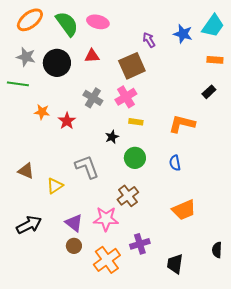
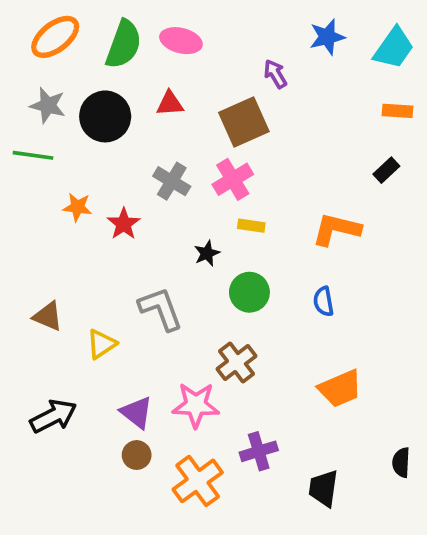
green semicircle: (67, 24) -> (124, 44), turned 56
blue star: (183, 34) -> (327, 37), moved, turned -30

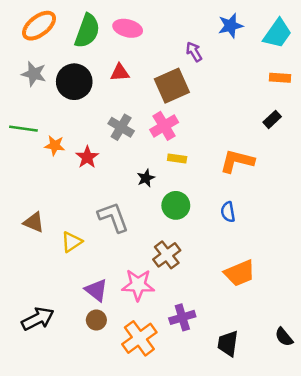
green line: (33, 155) -> (23, 129), moved
black arrow: (53, 416) -> (38, 319), moved
black semicircle: (401, 462) -> (284, 337), moved, turned -42

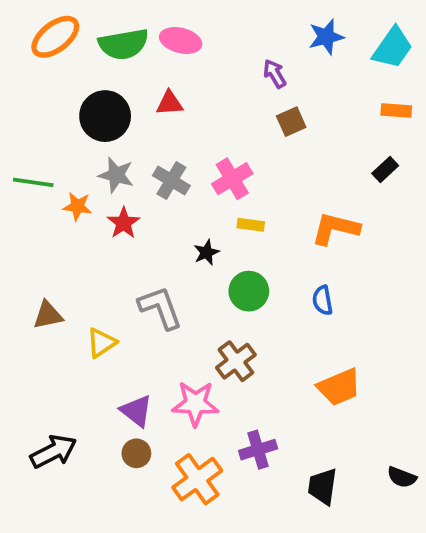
green semicircle: (87, 31) -> (123, 44), turned 60
gray star: (34, 74) -> (116, 175), moved
brown square: (172, 86) -> (291, 122), moved, size x0.6
brown triangle: (34, 222) -> (48, 315), turned -35
black semicircle: (284, 337) -> (402, 477), turned -30

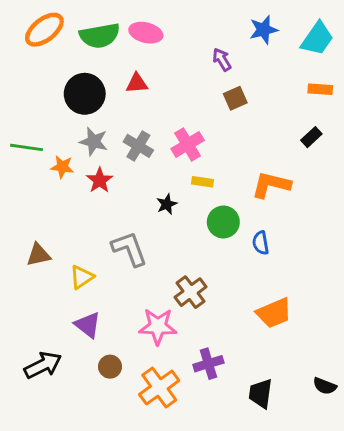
green circle: (249, 291) -> (223, 222), moved
purple triangle: (136, 411) -> (88, 325), moved

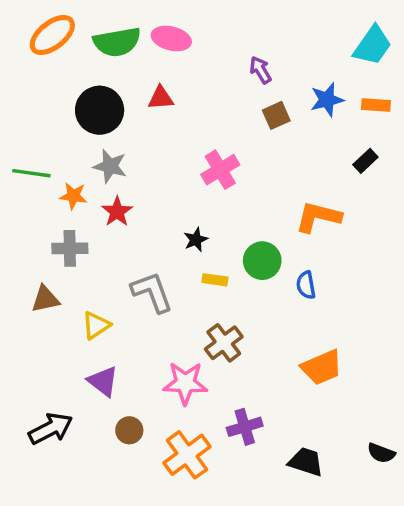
blue star: (264, 30) -> (327, 100), moved
gray cross: (138, 146) -> (70, 248), moved, turned -32
yellow rectangle: (202, 182) -> (215, 280), moved
black trapezoid: (261, 393) -> (306, 462), turned 100

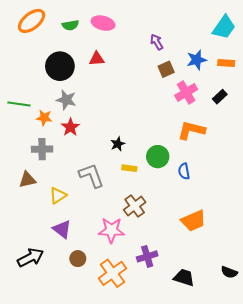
green semicircle: (117, 42) -> (70, 25), size x0.6
pink cross: (220, 170) -> (186, 92), moved

